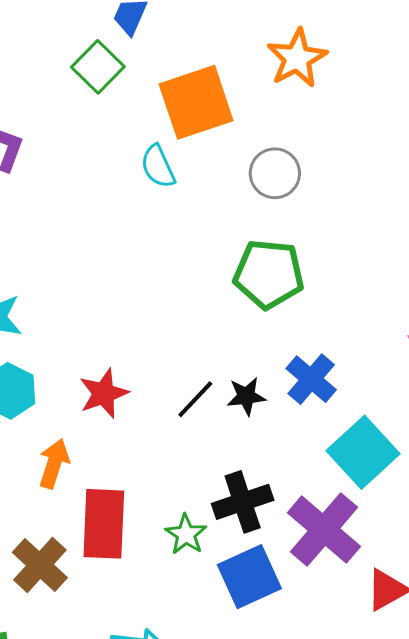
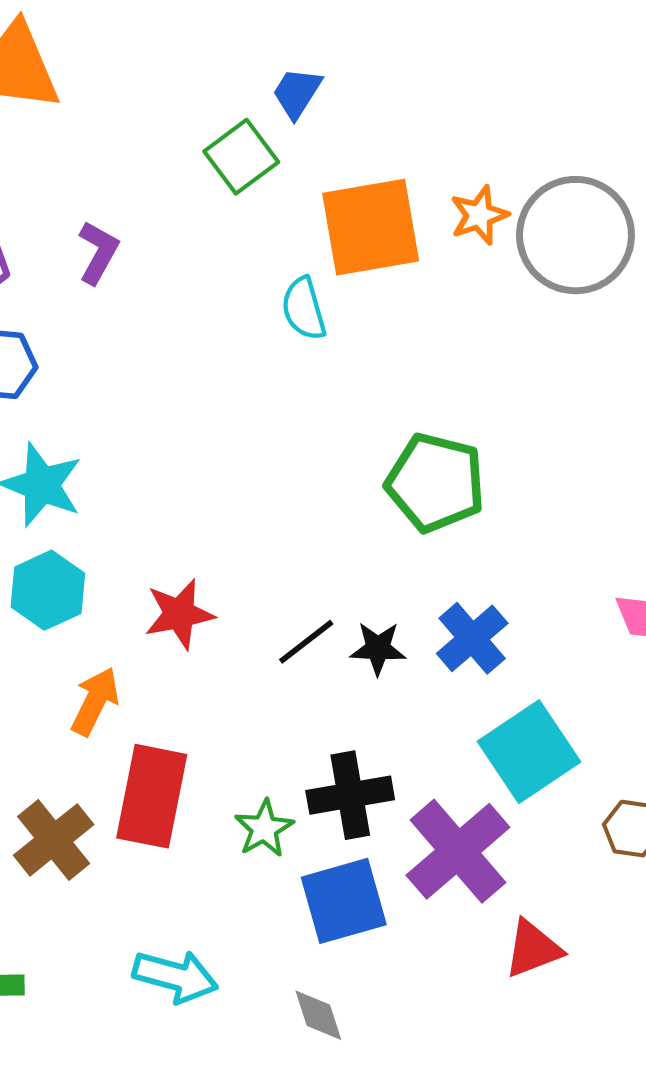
orange star: (297, 58) -> (479, 215), moved, size x0.7
gray circle: (275, 173) -> (575, 235), moved, size x1.6

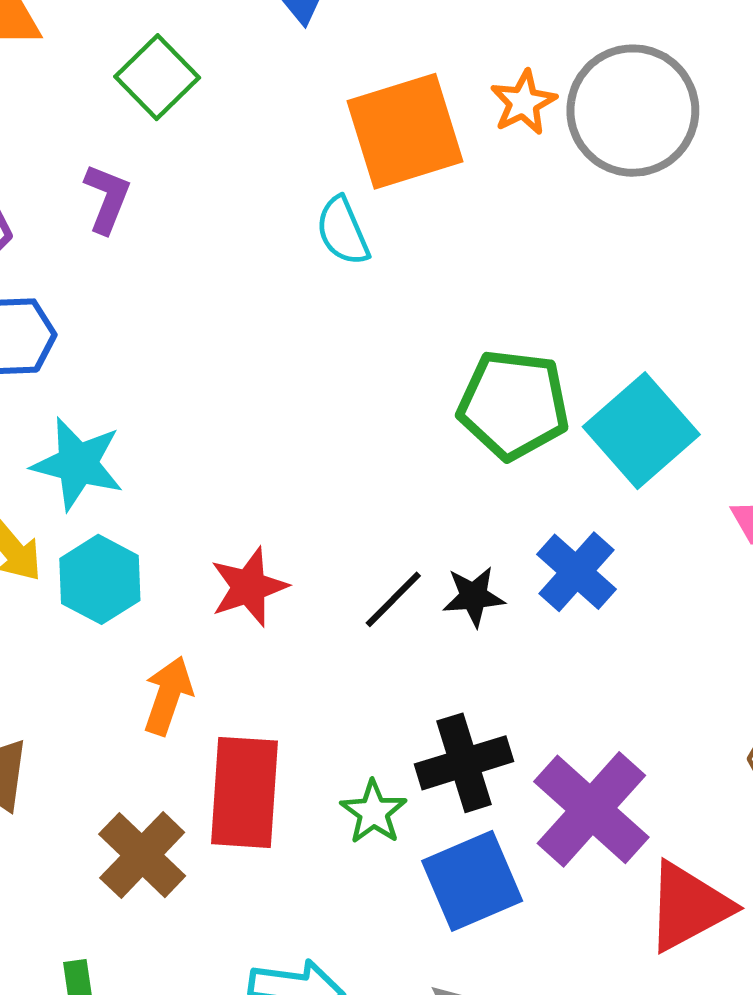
green square: (241, 157) -> (157, 77), moved
cyan square: (529, 752) -> (641, 431), moved
red triangle: (533, 949) -> (688, 907), size x1.4

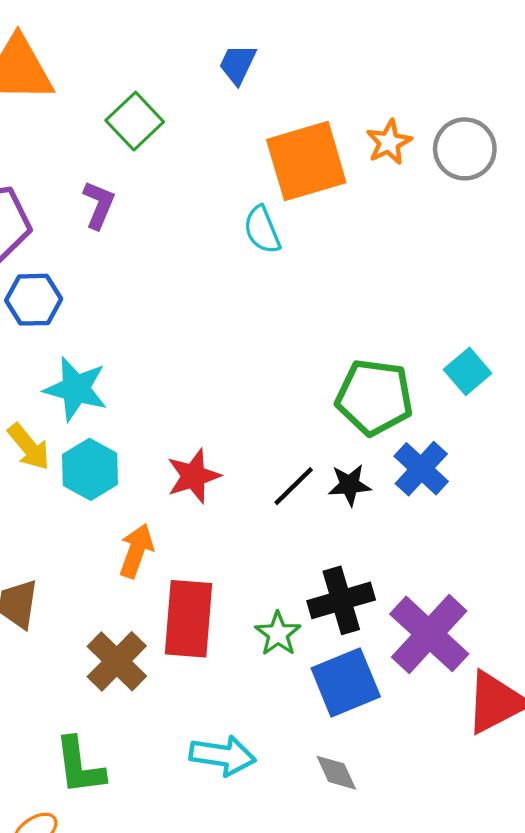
gray circle: (633, 111) -> (465, 149), size x0.7
green pentagon: (513, 405) -> (374, 397), moved
cyan square: (641, 431) -> (468, 371), size x0.6

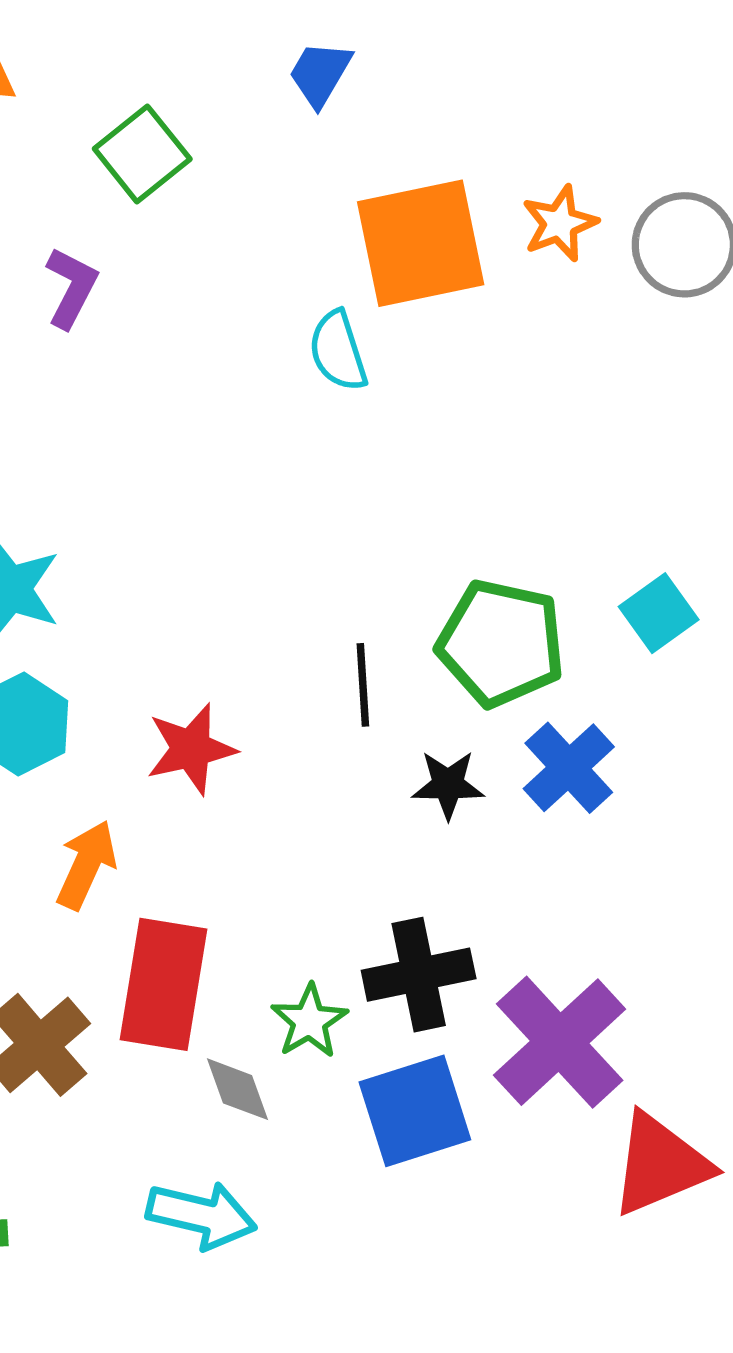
black line: (294, 486) -> (363, 685), moved, turned -54
gray diamond: (336, 773) -> (237, 1089), moved

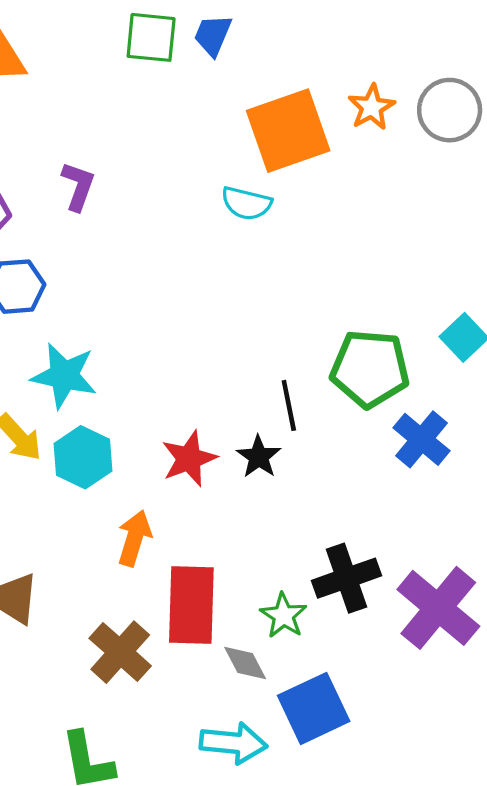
green square: (142, 154) -> (151, 37), moved, turned -38
cyan semicircle: (338, 351) -> (246, 203), turned -51
black star: (448, 785) -> (259, 457), moved, turned -30
blue square: (415, 1111) -> (314, 708), moved

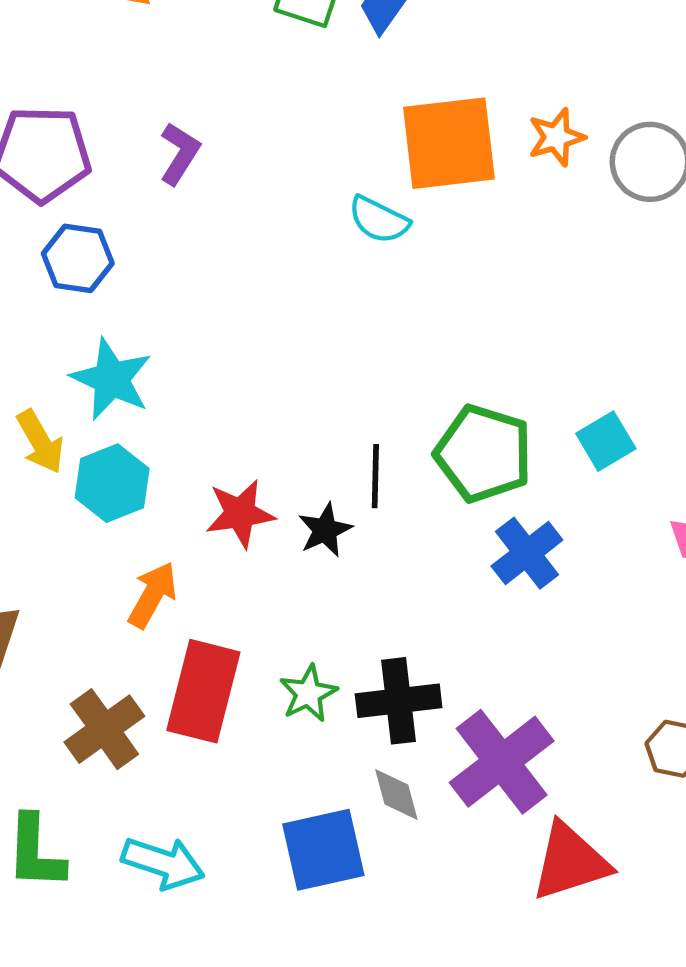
green star: (284, 616) -> (308, 693), moved
gray diamond: (245, 663) -> (396, 795), moved
cyan arrow: (233, 743) -> (163, 863), moved

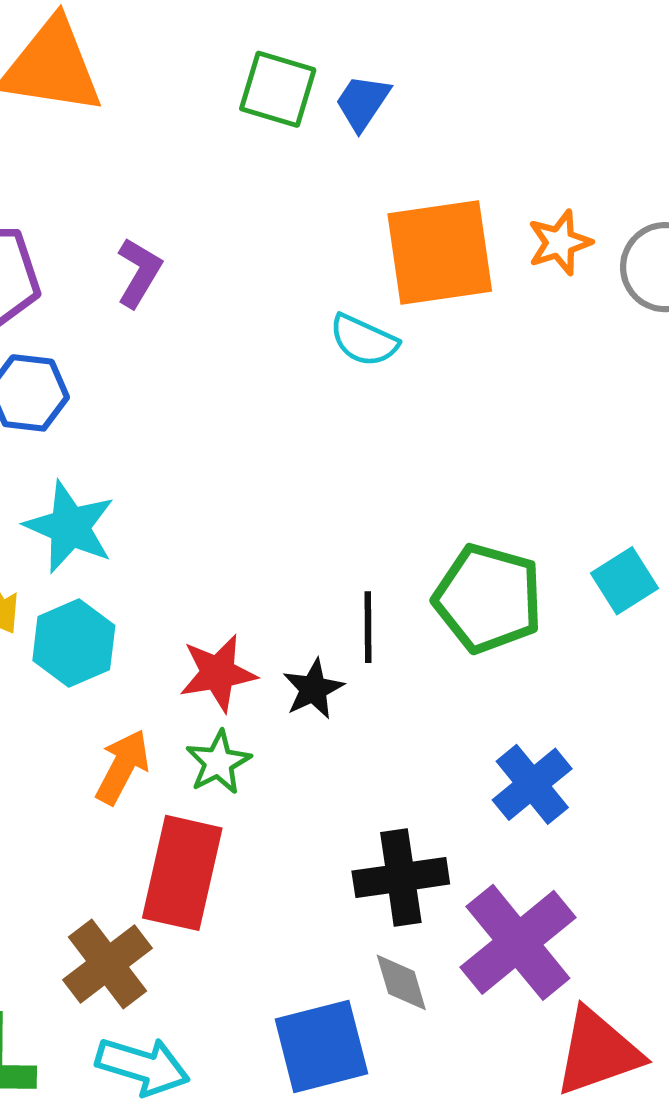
blue cross: (527, 553) -> (532, 784), moved
green star: (308, 693) -> (218, 762), moved
brown cross: (104, 729) -> (107, 964), moved

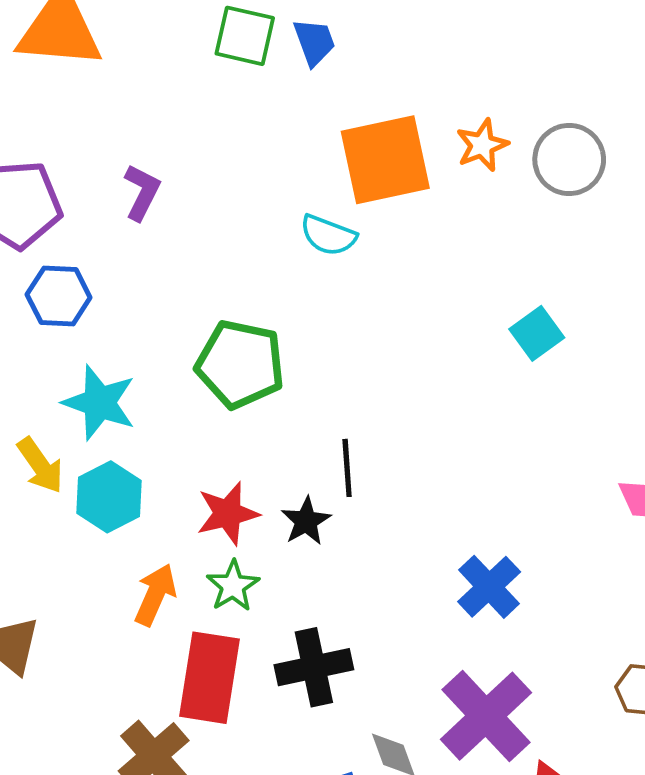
blue trapezoid: (362, 102) -> (314, 42), turned 130
cyan square: (624, 581) -> (537, 333), moved
green pentagon: (488, 598) -> (240, 364), moved
black cross: (401, 878) -> (314, 667), moved

